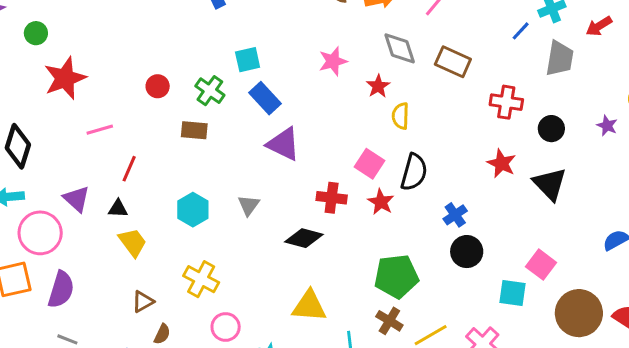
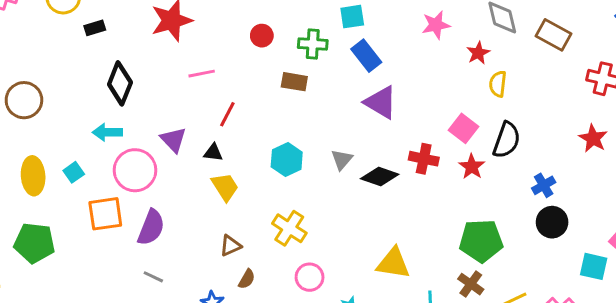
green cross: (210, 91) -> (313, 44), turned -36
black diamond: (304, 238) -> (380, 177), moved

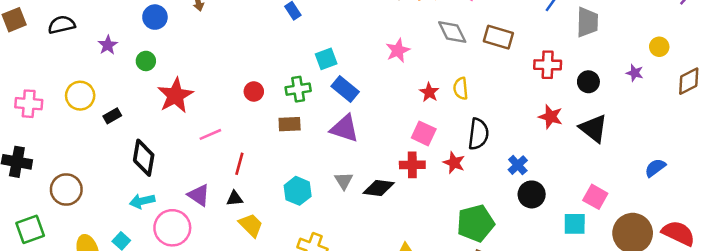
red star: (478, 53) -> (429, 92), moved
purple triangle: (381, 102) -> (345, 129), moved
pink square: (464, 128) -> (424, 133), moved

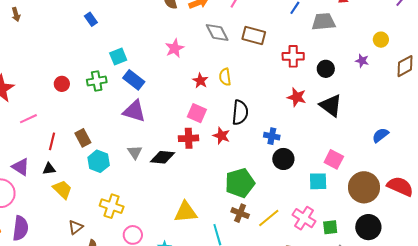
gray trapezoid: (587, 22) -> (324, 22), turned -95
brown rectangle: (290, 124) -> (83, 138), moved, turned 66
blue cross: (518, 165) -> (272, 136), turned -35

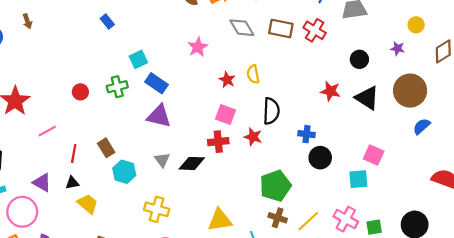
red cross: (293, 56) -> (315, 30), moved, turned 35
brown circle: (364, 187) -> (410, 91), moved
yellow cross: (112, 206) -> (157, 209), moved

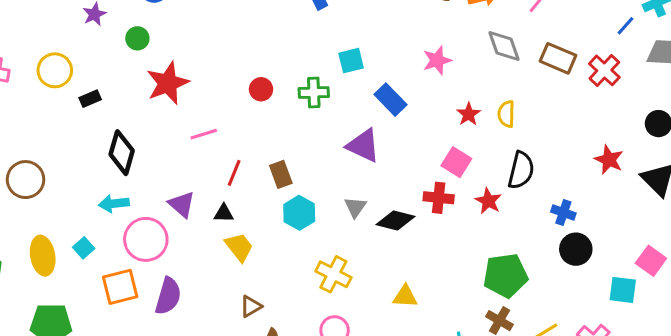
blue rectangle: (157, 83) -> (391, 100), moved
yellow triangle: (220, 220) -> (405, 296), moved, size x0.7

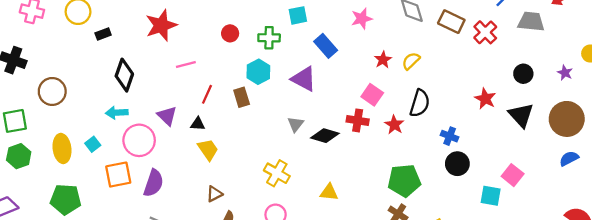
yellow semicircle: (506, 114) -> (411, 61), turned 42
cyan hexagon: (299, 213) -> (258, 72), moved

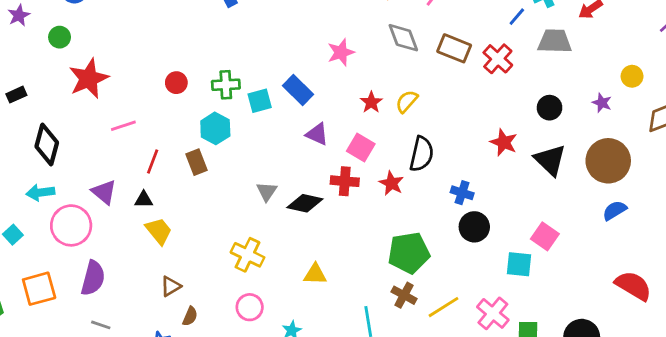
cyan square: (298, 15) -> (260, 101), moved
purple triangle: (304, 79) -> (317, 134), moved, size x0.7
orange square: (118, 175) -> (39, 289), moved

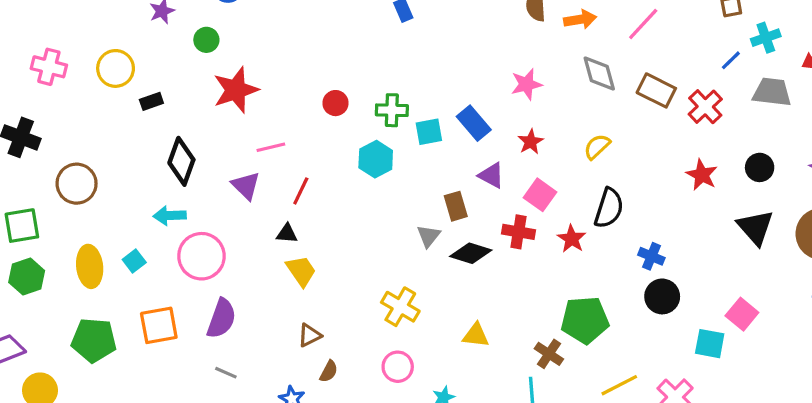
red star: (371, 102) -> (531, 142), moved
red star: (504, 142) -> (702, 175), moved
brown rectangle: (196, 162) -> (456, 206), moved
purple triangle: (104, 192) -> (246, 186), moved
brown cross: (404, 295) -> (549, 354), moved

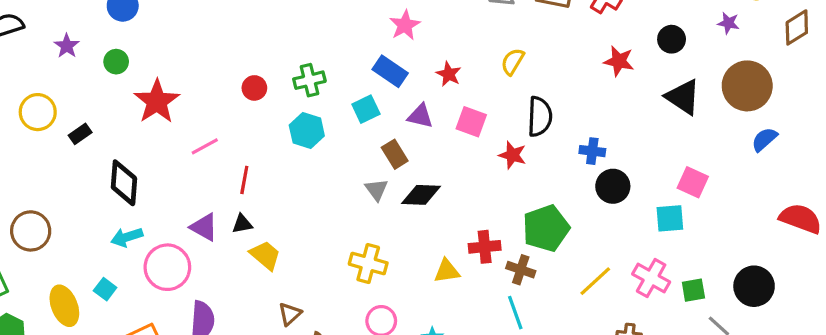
pink star: (526, 84) -> (405, 25), moved
cyan square: (429, 132) -> (366, 109), moved
purple triangle: (246, 186) -> (204, 227), moved
red cross: (519, 232) -> (485, 247), moved

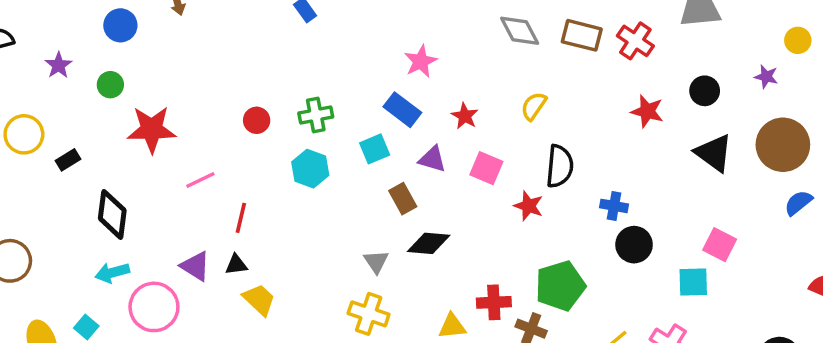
red star: (157, 101) -> (152, 129), turned 30
gray triangle: (377, 190) -> (376, 262), moved

